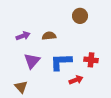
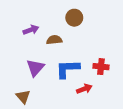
brown circle: (80, 16) -> (74, 18), moved
purple arrow: (23, 36) -> (31, 30), moved

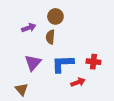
brown circle: (74, 18) -> (55, 16), moved
brown semicircle: (54, 40) -> (50, 37), turned -80

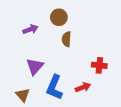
brown semicircle: (50, 37) -> (67, 39), moved
blue L-shape: (63, 64) -> (54, 87), moved, turned -65

